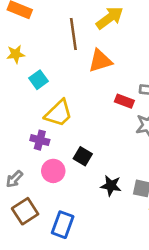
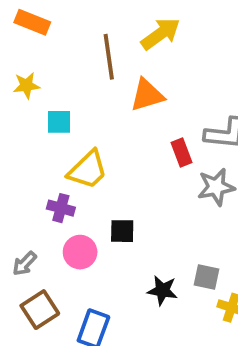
cyan square: (38, 80) -> (59, 122), turned 36
red rectangle: (124, 101) -> (182, 153), turned 48
black square: (83, 156) -> (122, 231), turned -30
black star: (111, 186) -> (162, 290), moved

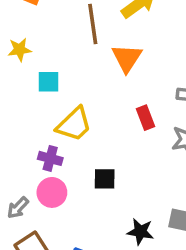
orange triangle: (147, 95) -> (127, 58), turned -40
red rectangle: (182, 153) -> (145, 118), moved
pink circle: (80, 252) -> (52, 192), moved

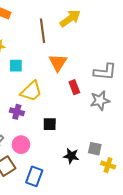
orange triangle: (127, 58) -> (58, 63), moved
pink circle: (52, 192) -> (21, 145), moved

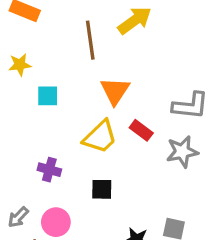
red rectangle: (74, 87) -> (141, 130), turned -32
yellow trapezoid: (31, 91) -> (100, 137), moved

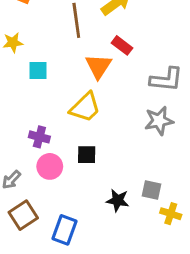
red rectangle: (141, 130) -> (122, 45), moved
pink circle: (56, 222) -> (50, 166), moved

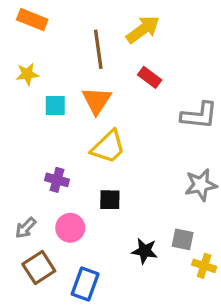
orange triangle: (98, 66) -> (97, 101), moved
gray star: (159, 121) -> (201, 185), moved
pink circle: (50, 166) -> (70, 228), moved

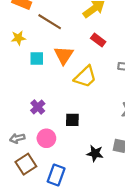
brown line: (98, 49) -> (50, 22), moved, turned -50
yellow trapezoid: (108, 147) -> (85, 77), moved
purple cross: (57, 180) -> (38, 107), turned 32
gray arrow: (26, 228) -> (17, 138), turned 32

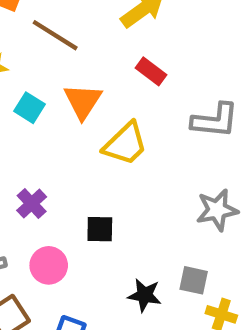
cyan square: (37, 58) -> (29, 108), turned 32

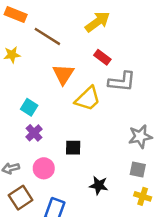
cyan square: (29, 108) -> (29, 107), moved
gray L-shape: (215, 120) -> (122, 82), moved
gray square: (194, 280) -> (138, 170), moved

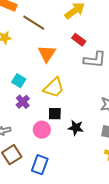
yellow trapezoid: (88, 99) -> (54, 88), moved
pink circle: (44, 168) -> (42, 130), moved
black star: (99, 185) -> (76, 128), moved

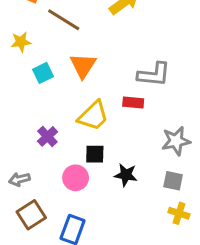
red rectangle: (79, 40) -> (133, 102), moved, turned -32
cyan square: (19, 81) -> (43, 73), moved, turned 32

